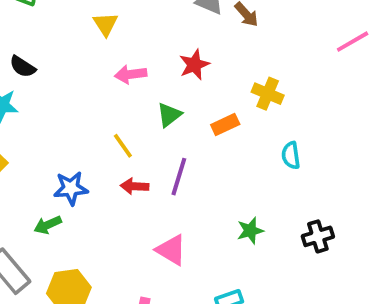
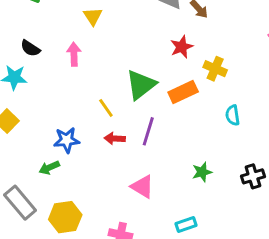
red star: (194, 65) -> (182, 47), moved
pink arrow: (131, 74) -> (74, 54), moved, turned 95
green triangle: (169, 115) -> (141, 85), size x1.6
orange rectangle: (225, 124) -> (183, 92), size x1.4

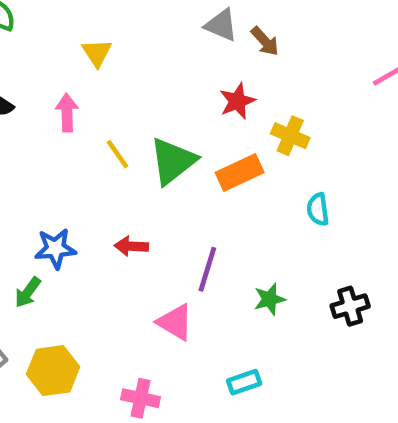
yellow line: (106, 108) -> (118, 154), moved
purple line: (148, 131) -> (207, 269), moved
green arrow: (49, 168) -> (28, 292), turned -30

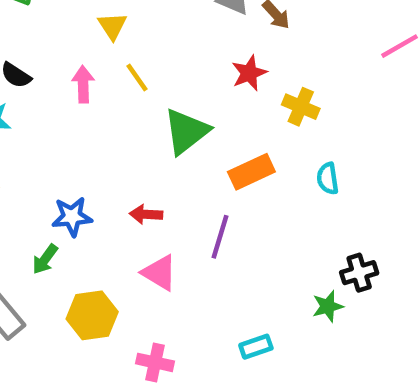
yellow line: (118, 154) -> (137, 78), moved
orange rectangle: (240, 173) -> (251, 172), moved
green star: (270, 299) -> (328, 306), moved
pink triangle: (175, 322) -> (159, 273), moved
yellow hexagon: (53, 371) -> (92, 315), moved

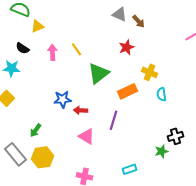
yellow triangle: (112, 26) -> (38, 26), moved, turned 40
yellow cross: (301, 107) -> (150, 72), moved
blue star: (72, 217) -> (62, 99), moved
yellow hexagon: (92, 315) -> (42, 157), moved

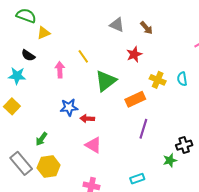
gray triangle: (120, 14) -> (117, 25), moved
pink arrow: (52, 52) -> (60, 70), moved
cyan semicircle: (162, 94) -> (182, 79), moved
purple line: (114, 120) -> (143, 129), moved

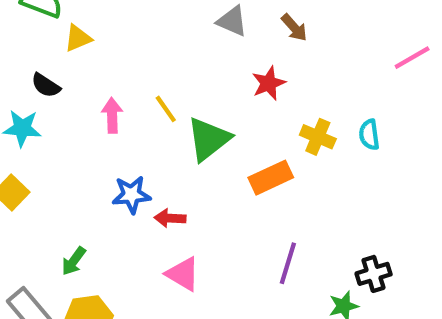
yellow line: (83, 56) -> (166, 109), moved
purple line: (143, 129) -> (288, 263), moved

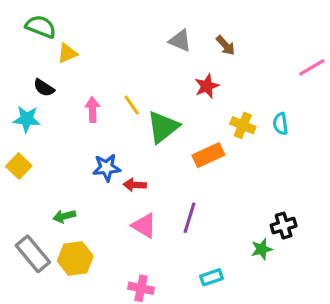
green arrow: (74, 261) -> (64, 216), turned 40
purple line: (288, 263) -> (190, 218), moved

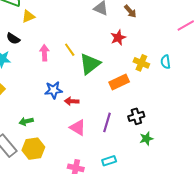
black cross: (284, 226) -> (136, 116), moved
green star: (262, 249) -> (146, 139), moved
cyan rectangle: (211, 277) -> (109, 161), moved

